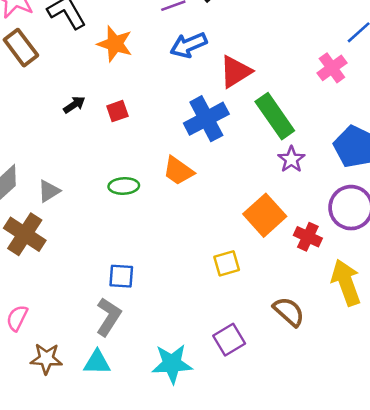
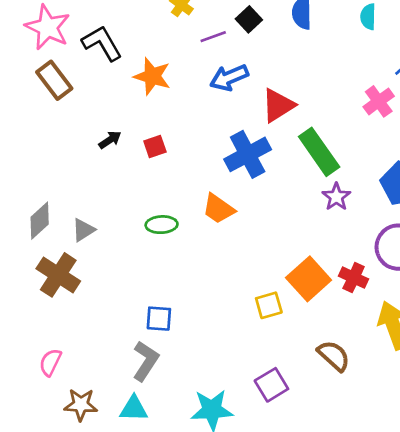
orange square: (265, 215) -> (309, 279), moved

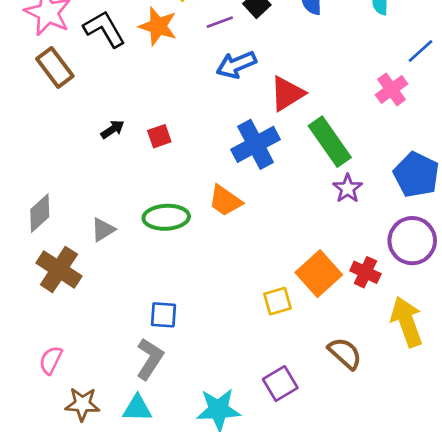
orange star: (152, 76) -> (158, 26), moved
green ellipse: (162, 225) -> (166, 217), size x1.4
gray triangle: (83, 230) -> (103, 230), moved

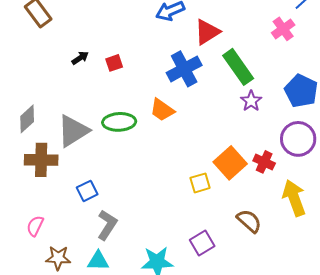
gray triangle: (103, 230) -> (73, 131), size x1.8
brown cross: (59, 269) -> (41, 160), turned -32
blue square: (163, 315) -> (87, 191), moved, turned -30

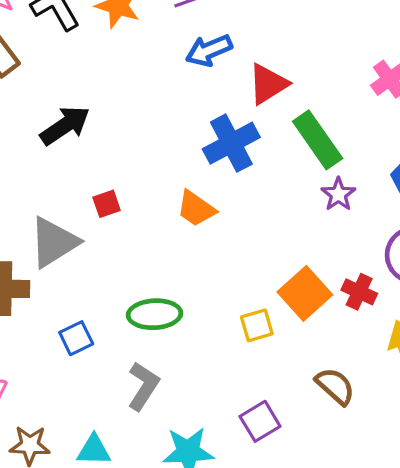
black arrow: (80, 58) -> (65, 125), size x1.8
red square: (114, 63) -> (107, 204), moved
green ellipse: (119, 122) -> (155, 314), moved
gray L-shape: (107, 225) -> (143, 386), moved

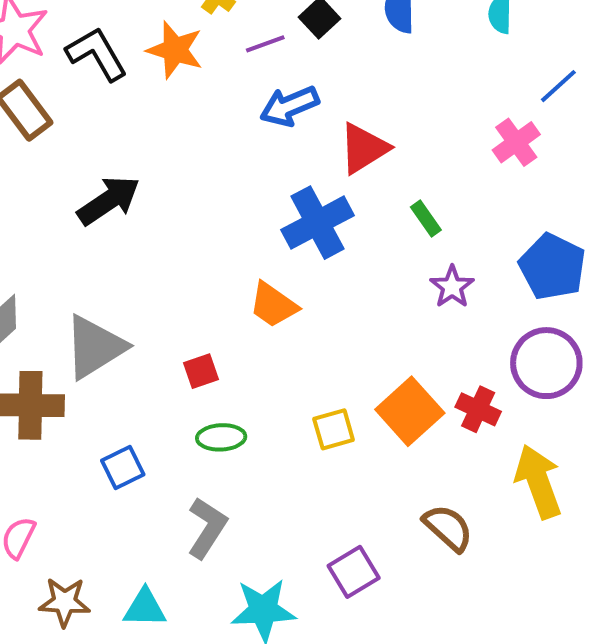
green rectangle: (318, 140) -> (426, 219), size x0.5
red square: (107, 204) -> (201, 371), moved
green ellipse: (155, 314) -> (221, 437), size x0.7
yellow square: (257, 325) -> (334, 429), moved

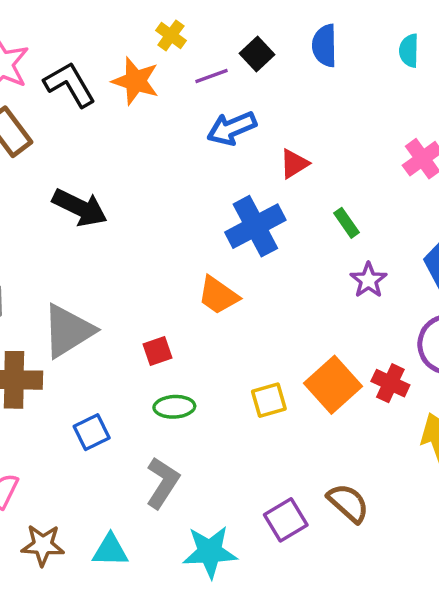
red triangle: (364, 148) -> (294, 164), size x0.7
black arrow: (109, 200) -> (80, 208), turned 60
brown semicircle: (448, 528) -> (348, 503), moved

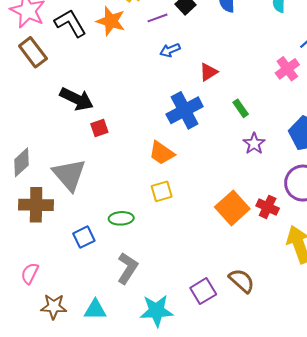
blue arrow: (232, 128) -> (170, 50), size x0.7
gray triangle: (68, 331) -> (69, 175), turned -39
red square: (157, 351) -> (99, 128), moved
yellow square: (269, 400) -> (162, 191), moved
green ellipse: (174, 407) -> (121, 218), moved

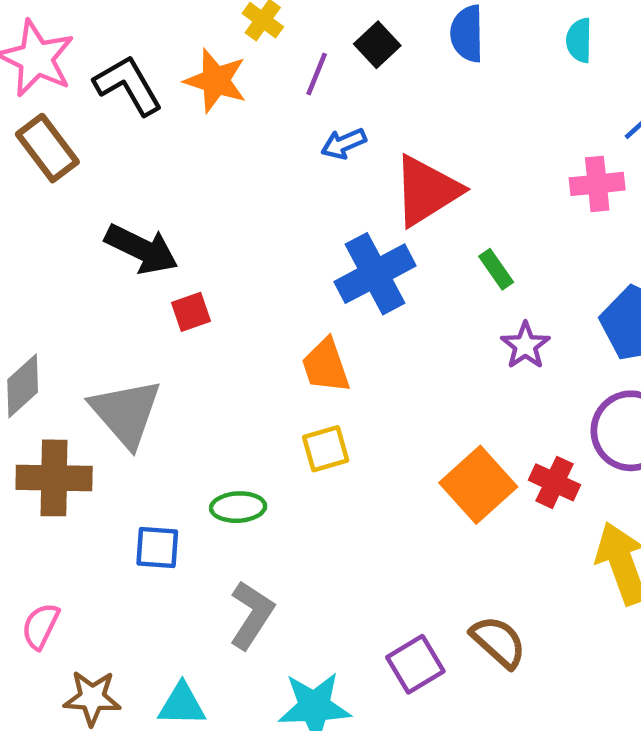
purple line: (158, 18) -> (317, 74), turned -48
pink cross: (287, 69) -> (597, 184), turned 30
red triangle: (208, 72) -> (427, 191), size x1.8
orange trapezoid: (162, 153) -> (326, 366), turned 36
blue square: (84, 237) -> (157, 548), turned 30

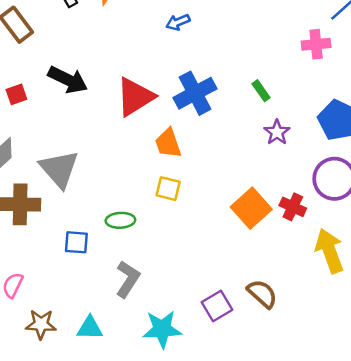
red triangle: (427, 191) -> (135, 97), moved
red square: (191, 312) -> (16, 94), moved
yellow square: (326, 449) -> (168, 189), turned 30

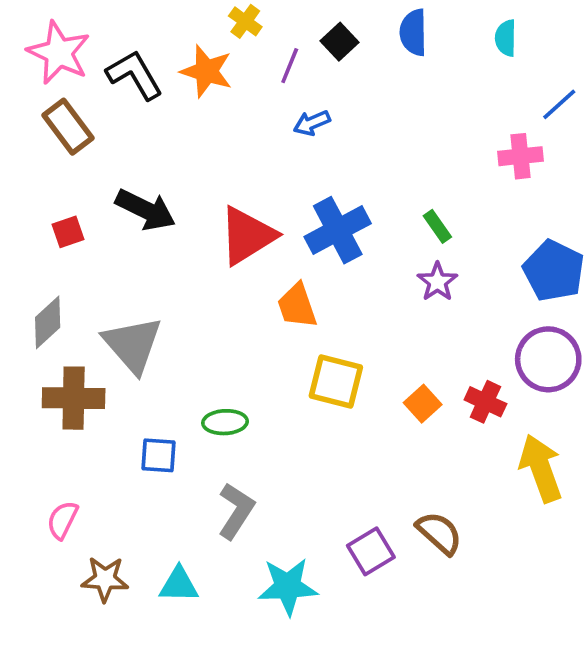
purple star: (277, 132) -> (437, 282), moved
yellow square: (168, 189) -> (336, 381), moved, size x1.4
orange square: (251, 208) -> (423, 404), size x0.6

